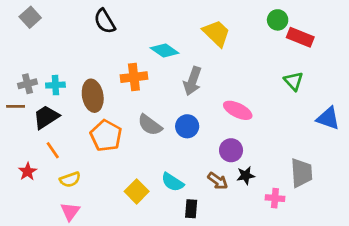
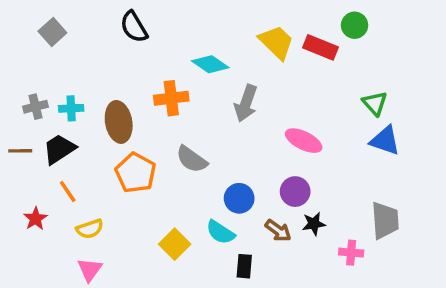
gray square: (30, 17) -> (52, 32), moved
red rectangle: (300, 37) -> (321, 47), moved
brown line: (16, 106) -> (20, 151), moved
blue triangle: (328, 118) -> (385, 141), moved
blue circle: (187, 126) -> (239, 198), moved

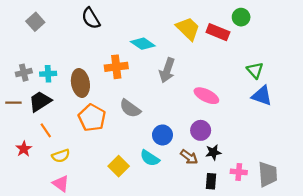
gray trapezoid: (385, 220) -> (268, 174), moved
black rectangle: (244, 266) -> (211, 181), moved
pink triangle: (90, 270) -> (61, 184), turned -30

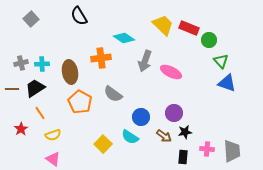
green circle: (241, 17) -> (209, 40), moved
pink ellipse: (206, 96) -> (171, 72), moved

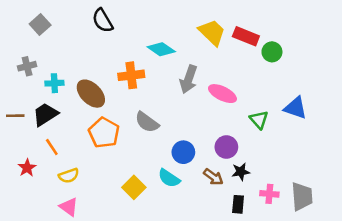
green triangle: (221, 61) -> (259, 120), moved
gray cross: (21, 63) -> (27, 66), moved
brown ellipse: (70, 72) -> (91, 94), turned -35

